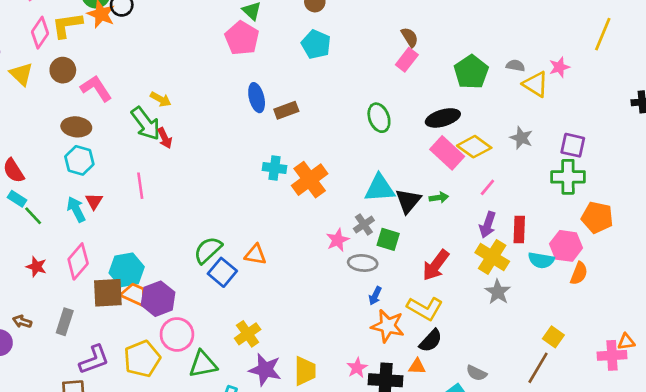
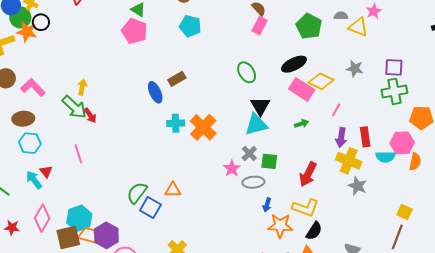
blue ellipse: (257, 98) -> (155, 92), moved
yellow arrow: (161, 99) -> (82, 87), turned -98
black triangle: (408, 201) -> (260, 106), moved

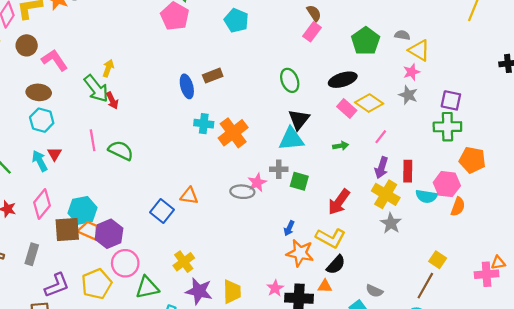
pink star: (374, 11) -> (412, 72), moved
pink rectangle: (302, 89) -> (347, 109), size x0.7
gray cross: (249, 153) -> (279, 169), turned 35
gray ellipse: (253, 182) -> (242, 192), moved
green semicircle: (137, 193) -> (121, 150), moved, turned 70

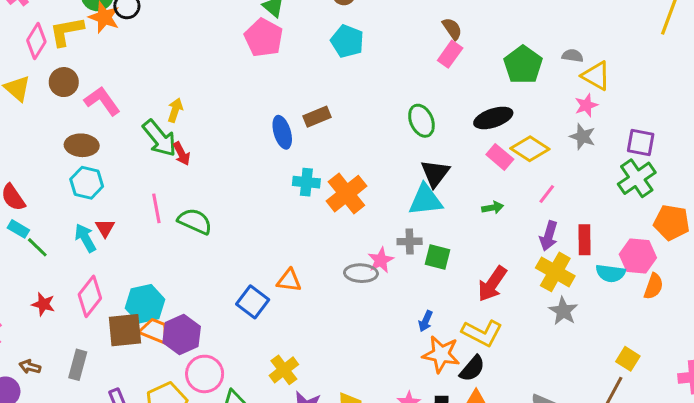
green cross: (447, 127) -> (637, 178), turned -32
black semicircle: (336, 265) -> (472, 369), moved

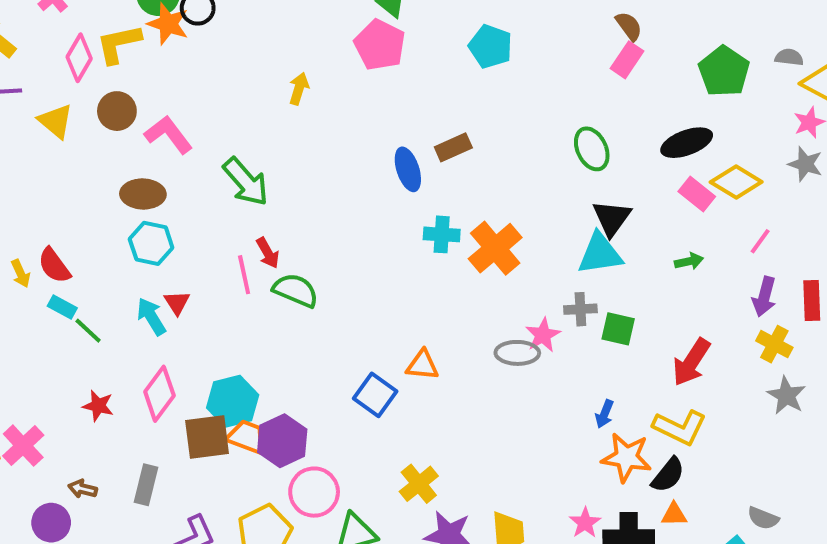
yellow arrow: (175, 110) -> (299, 89), moved
red arrow: (182, 154) -> (268, 253), moved
yellow cross: (555, 272) -> (774, 344), size x0.7

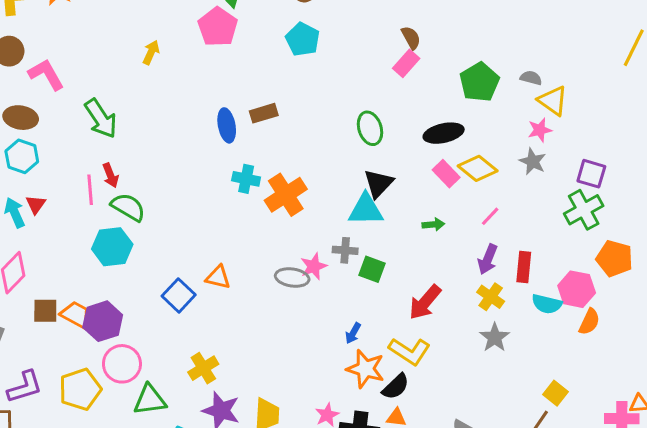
cyan hexagon: (233, 401) -> (112, 247), moved
brown square: (207, 437) -> (45, 311), size x0.7

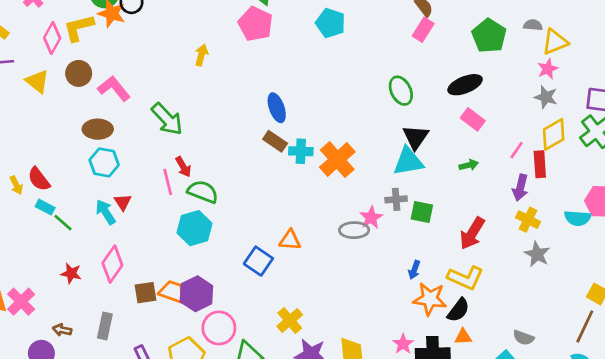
yellow triangle: (553, 101) -> (555, 42), turned -48
brown rectangle: (264, 113) -> (275, 141), moved, turned 60
yellow diamond: (478, 168) -> (554, 134), moved, turned -60
red rectangle: (524, 267) -> (540, 164), moved

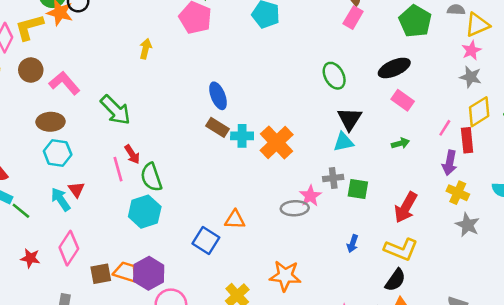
cyan triangle: (408, 161) -> (343, 142), size x0.7
green semicircle: (203, 192) -> (151, 177), turned -128
orange star: (430, 299) -> (285, 276), moved

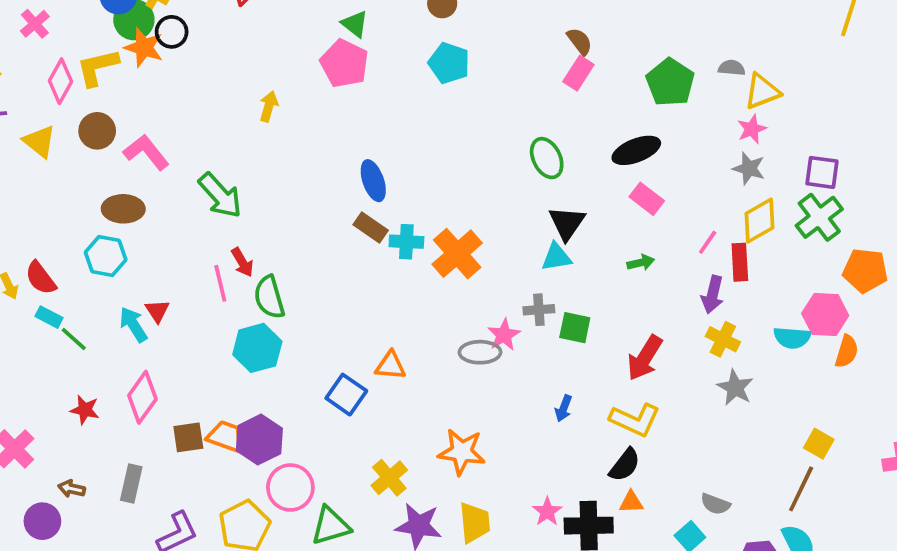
cyan hexagon: (58, 153) -> (106, 256), moved

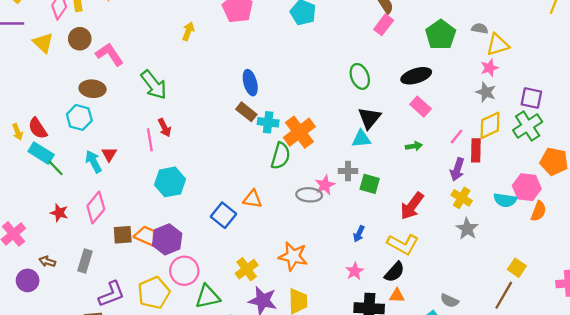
green semicircle: (269, 297) -> (281, 156), moved, turned -152
cyan rectangle: (49, 317) -> (41, 153), size x1.5
pink star: (547, 512) -> (355, 271), moved

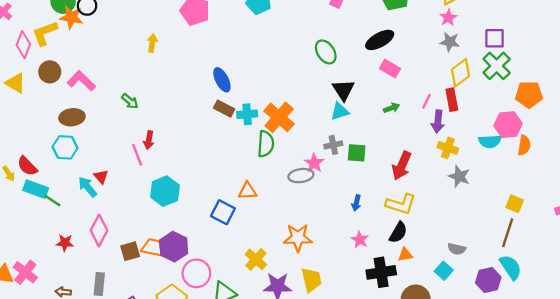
green arrow: (154, 85) -> (130, 101), size x0.6
red arrow: (165, 128) -> (149, 140), turned 48
pink line: (457, 137) -> (427, 101), moved

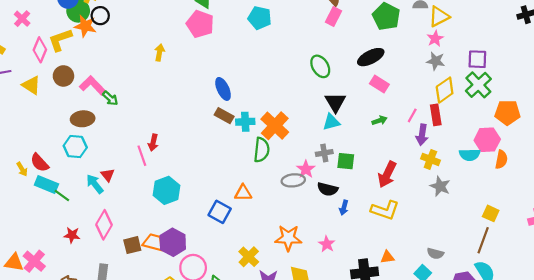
green arrow: (130, 101) -> (110, 98), moved
black semicircle: (398, 232) -> (328, 189), moved, turned 72
pink star: (360, 240) -> (327, 244), moved

